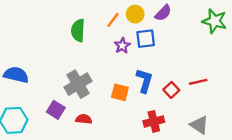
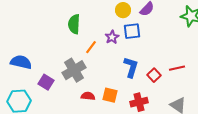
orange line: (113, 20) -> (91, 47), moved
orange square: (120, 92) -> (110, 95), moved
purple square: (56, 110) -> (46, 82), moved
red semicircle: (84, 119) -> (88, 96), moved

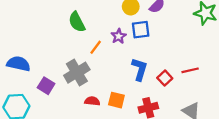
green semicircle: (74, 24) -> (77, 22), turned -30

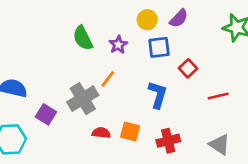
purple star: (119, 36) -> (118, 45), moved
orange line: (96, 47) -> (108, 79), moved
red square: (165, 78) -> (188, 68), moved

